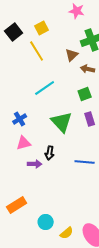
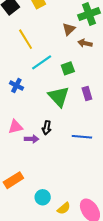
yellow line: (37, 51) -> (26, 39), moved
green square: (85, 94) -> (68, 68), moved
blue cross: (20, 119) -> (16, 85), moved, turned -32
pink triangle: (24, 143) -> (15, 127), moved

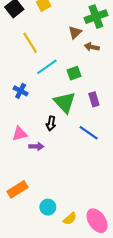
black arrow: (47, 128) -> (51, 123), moved
blue line: (82, 137) -> (89, 133), moved, turned 30

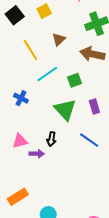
brown triangle: (75, 32) -> (59, 39), moved
brown arrow: (92, 47) -> (92, 54), size x1.6
black arrow: (51, 123) -> (51, 139), moved

